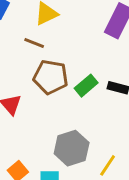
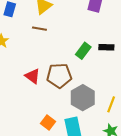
brown pentagon: (51, 77) -> (59, 76), moved

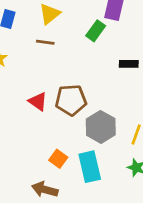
green rectangle: (83, 51) -> (96, 31), moved

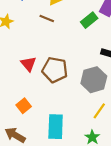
gray hexagon: (101, 127) -> (94, 80), moved
orange square: (58, 159) -> (24, 106), moved

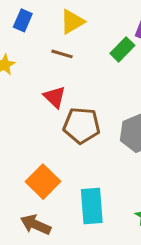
red triangle: (28, 64) -> (55, 97), moved
orange square: (24, 106) -> (43, 182), size x1.5

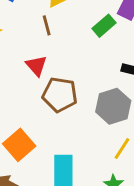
brown line: (62, 54) -> (47, 25), turned 54

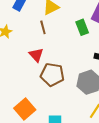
green rectangle: (104, 26) -> (82, 27), turned -70

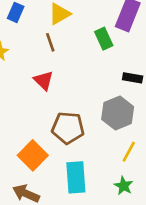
brown pentagon: (52, 75) -> (68, 128), moved

